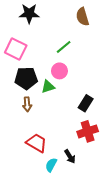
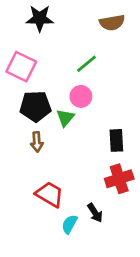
brown semicircle: (82, 17) -> (112, 23), turned -84
green triangle: (48, 87) -> (65, 118), turned -32
black rectangle: (86, 103) -> (116, 140), turned -35

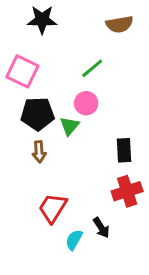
red trapezoid: (50, 194) -> (53, 208), turned -88

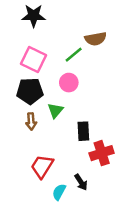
brown semicircle: (119, 24) -> (96, 39), moved
pink square: (22, 71) -> (34, 59), moved
green triangle: (69, 126) -> (55, 110), moved
black rectangle: (124, 150) -> (83, 131), moved

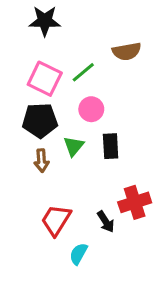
green line: (74, 55) -> (83, 72), moved
black rectangle: (83, 131) -> (111, 146), moved
black arrow: (81, 182) -> (106, 222), moved

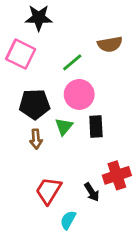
pink square: (45, 79) -> (21, 54), moved
pink circle: (91, 109) -> (79, 94), size x1.4

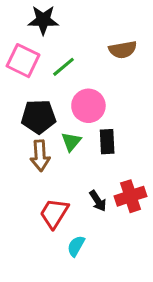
green line: (72, 62) -> (63, 67), moved
brown arrow: (36, 139) -> (40, 156), size x1.4
black arrow: (92, 192) -> (98, 201), moved

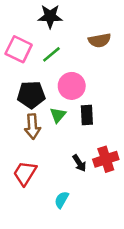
black star: (43, 20) -> (50, 16), moved
red trapezoid: (54, 213) -> (25, 173), moved

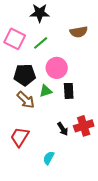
green triangle: (58, 115) -> (46, 91), turned 32
brown arrow: (32, 126) -> (26, 100), turned -42

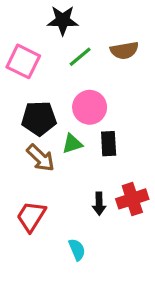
green line: (41, 43) -> (80, 57), moved
black arrow: (63, 129) -> (99, 204), turned 32
cyan semicircle: (49, 158) -> (77, 250), turned 128

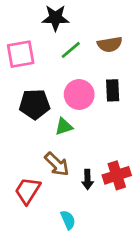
pink square: (23, 61) -> (21, 54), turned -36
black rectangle: (109, 144) -> (113, 90), moved
brown arrow: (41, 158) -> (57, 164), moved

